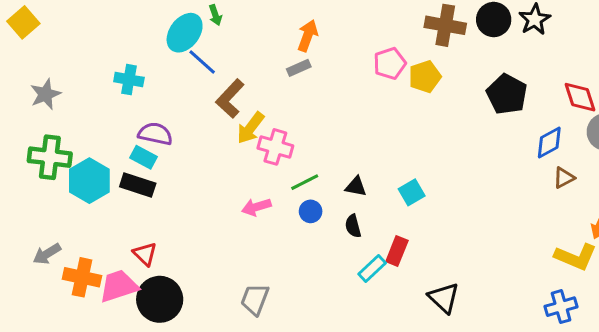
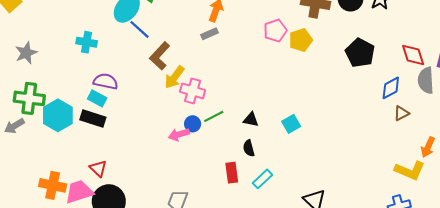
blue circle: (311, 211) -> (193, 124), moved
red rectangle: (397, 251) -> (232, 173), moved, turned -30
gray arrow: (47, 254) -> (14, 126), moved

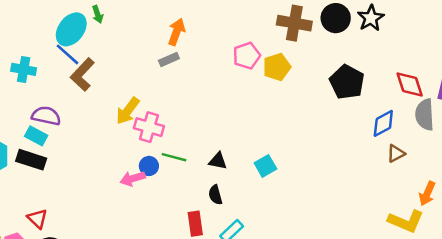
blue line: (140, 29) -> (67, 54), moved
brown L-shape: (160, 56) -> (83, 74), moved
green line: (214, 116) -> (174, 157), turned 42

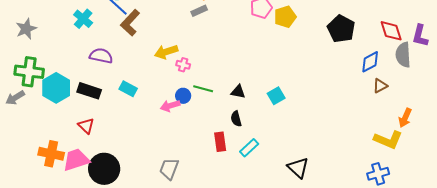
cyan cross: (24, 69) -> (83, 19), turned 30
yellow arrow: (128, 111) -> (166, 52), turned 35
pink cross: (149, 127) -> (183, 65), size x0.6
cyan rectangle: (36, 136) -> (128, 89), moved
red triangle: (37, 219) -> (86, 126), moved

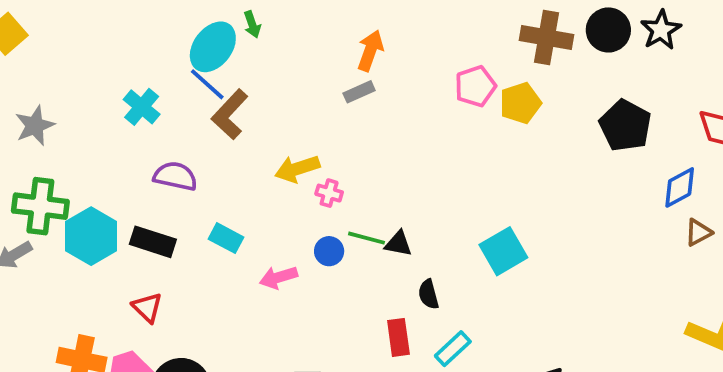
black triangle: (238, 92) -> (398, 244), moved
cyan square: (276, 96) -> (503, 251), size x1.4
pink arrow: (170, 106) -> (278, 277), moved

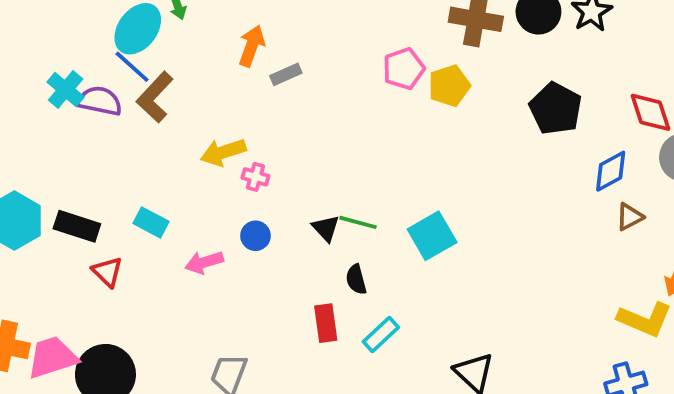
orange arrow: (370, 51) -> (252, 46), moved
purple semicircle: (175, 176) -> (100, 101), moved
green line: (367, 238) -> (358, 222), moved
black triangle: (398, 244) -> (326, 228), turned 36
red triangle: (147, 307) -> (107, 272), moved

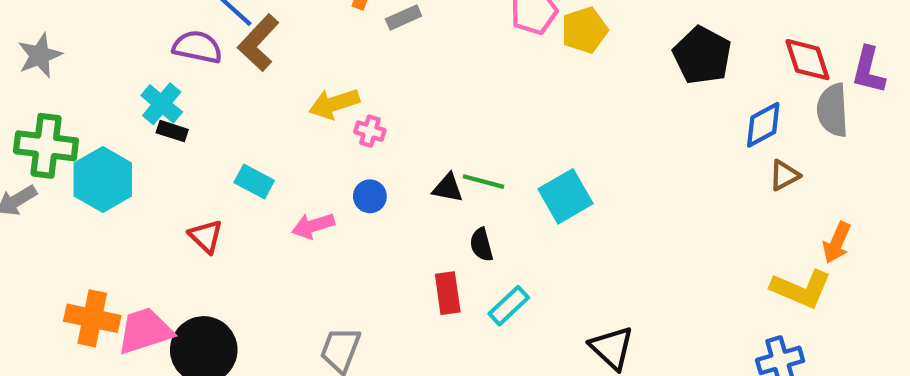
cyan cross: (66, 90) -> (162, 104), moved
black rectangle: (77, 226) -> (172, 131), moved, size x0.6
black triangle: (326, 228) -> (448, 188), turned -36

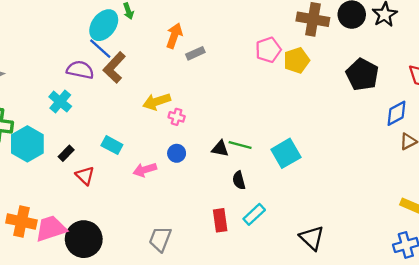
black rectangle: (172, 131) -> (66, 153), moved, turned -63
red rectangle: (448, 293) -> (220, 220), moved

